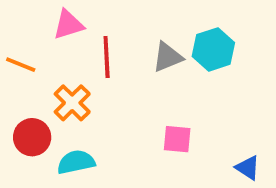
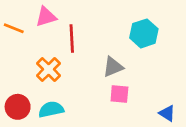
gray triangle: (168, 57) -> (113, 67), moved
orange line: (21, 65) -> (14, 28), moved
red circle: (32, 137) -> (18, 107), moved

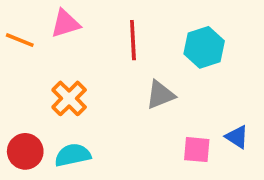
red line: (72, 39) -> (133, 40), moved
pink square: (119, 94) -> (197, 150), moved
blue triangle: (167, 113) -> (237, 137), moved

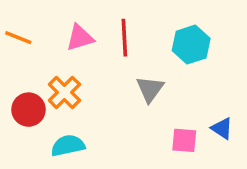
pink triangle: (65, 24) -> (80, 38), moved
gray triangle: (160, 95) -> (150, 89), turned -32
red circle: (25, 151) -> (28, 110), moved

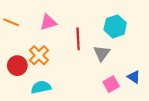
red line: (124, 38) -> (78, 39), moved
gray triangle: (150, 89) -> (102, 53), moved
pink square: (184, 140) -> (111, 84), turned -35

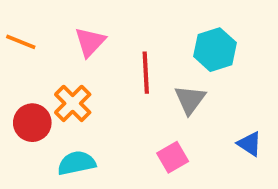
pink triangle: (48, 22) -> (90, 42), turned -30
pink square: (111, 84) -> (173, 157), moved

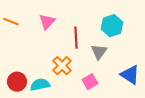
orange cross: (73, 103) -> (62, 66), moved
red circle: (32, 123) -> (17, 82), moved
blue triangle: (250, 144) -> (130, 75), size x1.5

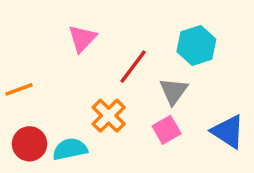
orange line: (11, 22) -> (19, 89), moved, turned -42
red line: (76, 38) -> (133, 67), turned 40
pink square: (90, 82) -> (167, 130), moved

